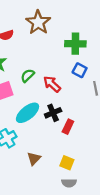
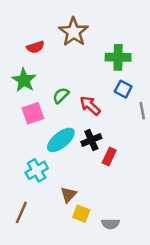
yellow square: (67, 163) -> (81, 214), moved

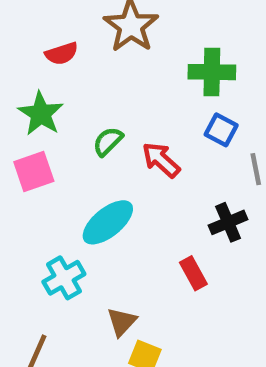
pink square: (33, 113) -> (34, 171), moved
black cross: (91, 140) -> (228, 222), moved
red rectangle: (109, 156) -> (193, 273), moved, turned -54

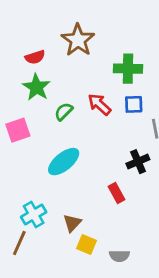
green star: (41, 114) -> (36, 87), moved
blue square: (221, 130) -> (134, 104), turned -30
red arrow: (161, 160) -> (99, 104), moved
cyan cross: (64, 278) -> (34, 214), moved

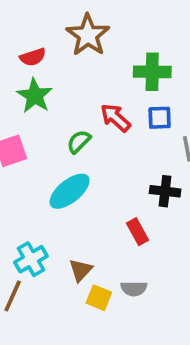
green semicircle: (64, 112) -> (79, 142), moved
black cross: (138, 162) -> (165, 191), turned 30
gray semicircle: (119, 256) -> (134, 289), moved

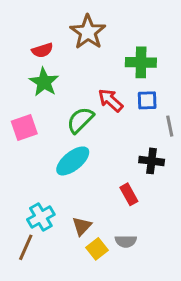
green semicircle: (79, 142) -> (80, 120), size x1.4
yellow square: (99, 298) -> (97, 249), turned 30

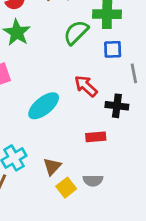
red arrow: (111, 100) -> (86, 86), moved
green semicircle: (80, 120) -> (76, 32), moved
red rectangle: (129, 194) -> (96, 137), turned -66

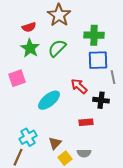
green semicircle: (76, 32) -> (57, 48), moved
blue square: (113, 49) -> (98, 60), size x1.5

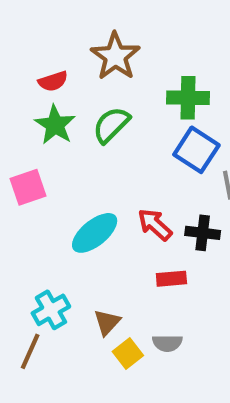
blue square: (98, 60) -> (196, 150), turned 35
red arrow: (79, 86) -> (155, 225), moved

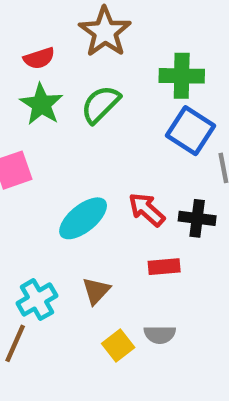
brown triangle: (107, 322) -> (96, 291), moved

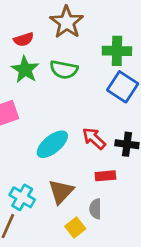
green semicircle: (101, 104) -> (64, 70), turned -124
brown triangle: (96, 291) -> (61, 192), size x1.4
cyan cross: (37, 300) -> (22, 197), turned -30
gray semicircle: (160, 335) -> (95, 209), moved, turned 90

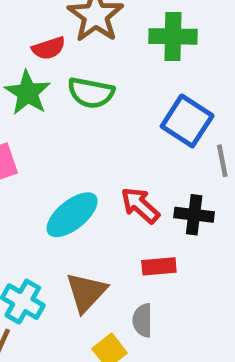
red semicircle: (24, 39) -> (49, 48), moved
green cross: (117, 51) -> (173, 36), moved

